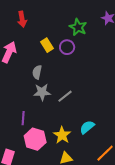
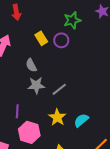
green star: (78, 27) -> (72, 20), turned 30
gray semicircle: (37, 72) -> (31, 65), turned -40
yellow star: (62, 135) -> (57, 117), moved

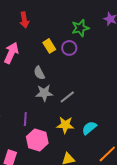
yellow star: (57, 117) -> (65, 125), turned -30

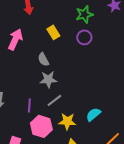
purple circle: (69, 48) -> (84, 37), moved
gray line: (67, 97) -> (54, 100), moved
yellow star: (65, 125) -> (67, 121), moved

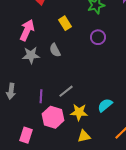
purple circle: (84, 37) -> (98, 37), moved
gray star: (48, 79) -> (31, 55), moved

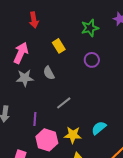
gray line: (66, 91) -> (64, 103), moved

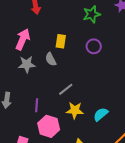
yellow rectangle: (59, 46) -> (61, 41), moved, turned 40
yellow star: (73, 135) -> (75, 110), moved

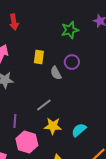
gray semicircle: (51, 59) -> (56, 73), moved

